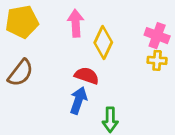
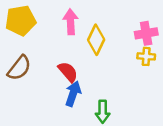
pink cross: (157, 36) -> (146, 33), turned -30
red semicircle: (87, 76) -> (68, 72), moved, turned 30

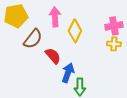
brown semicircle: (19, 68) -> (33, 39), moved
blue arrow: (73, 94) -> (68, 73), moved

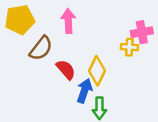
yellow diamond: (75, 31) -> (97, 71), moved
yellow cross: (114, 44) -> (129, 47), moved

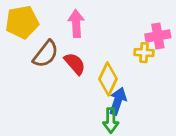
red semicircle: (66, 70) -> (75, 64), moved
blue arrow: (85, 91) -> (118, 101), moved

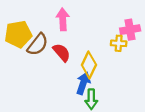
yellow pentagon: (22, 22) -> (18, 34), moved
blue arrow: (118, 101) -> (83, 83), moved

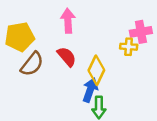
brown semicircle: (38, 44) -> (32, 64), moved

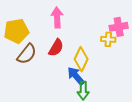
red semicircle: (67, 57) -> (56, 48), turned 72
blue arrow: (90, 90) -> (76, 76), turned -60

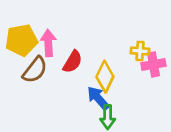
pink arrow: (57, 17) -> (48, 43), moved
pink cross: (119, 27) -> (153, 64), moved

